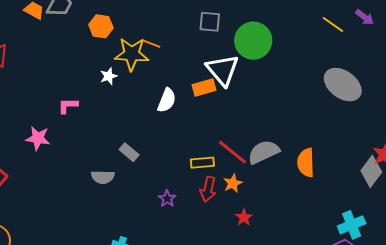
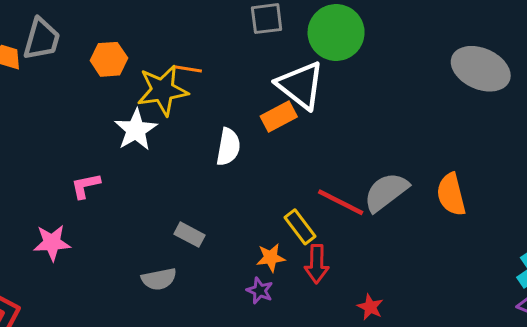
white star: (109, 76) -> (136, 130), size x1.6
yellow rectangle: (202, 163) -> (300, 227), turned 70
orange star: (233, 183) -> (271, 258), moved, turned 30
red star: (244, 217) -> (370, 307), moved

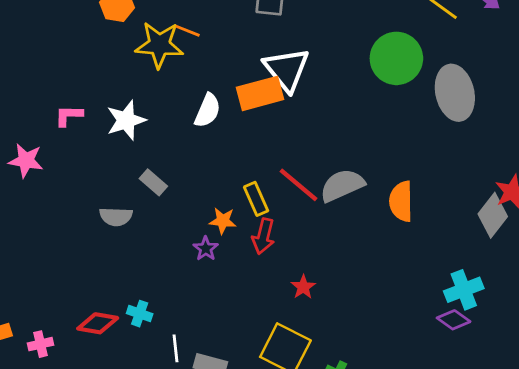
green circle: (336, 33) -> (396, 58), moved
gray ellipse: (481, 69) -> (455, 93), turned 40
orange rectangle: (279, 116) -> (260, 93), size x1.4
white star: (136, 130) -> (126, 120), moved

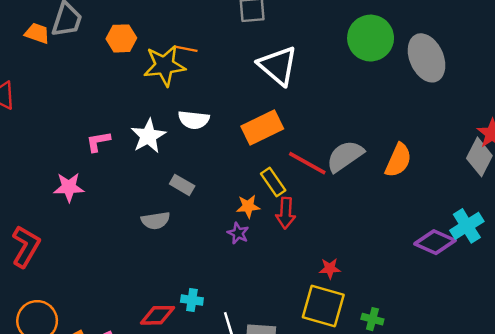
orange rectangle: (260, 93) -> (262, 127), moved
white semicircle: (208, 110) -> (194, 120), moved, turned 84
orange semicircle: (401, 201) -> (398, 160), turned -144
red star: (303, 287) -> (330, 268), moved, turned -30
purple diamond: (454, 320) -> (435, 242), moved, size x1.4

